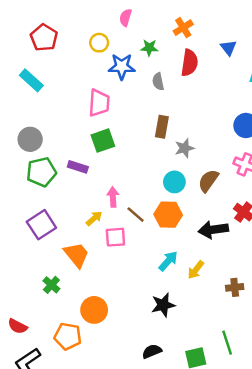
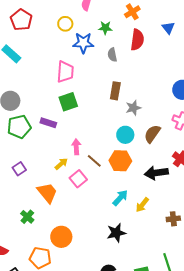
purple square: (41, 225) -> (19, 169), size x0.6
pink square: (115, 237) -> (78, 179), turned -36

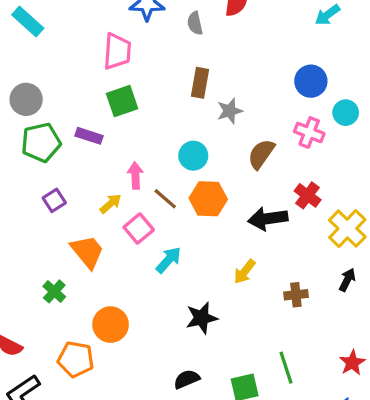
cyan circle: (125, 135) -> (193, 156), moved
purple square: (19, 169) -> (54, 200), moved
cyan arrow: (120, 198) -> (168, 260), moved

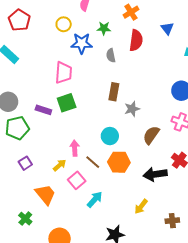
purple rectangle: (89, 136) -> (43, 110), moved

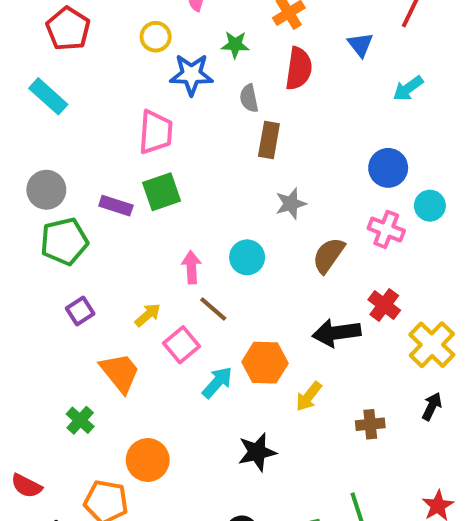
brown rectangle: (114, 92) -> (269, 140), moved
pink arrow: (75, 148) -> (191, 267), moved
orange hexagon: (119, 162) -> (265, 363), moved

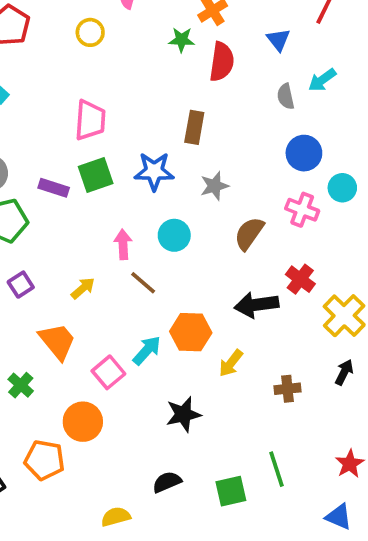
green star: (235, 45) -> (182, 40), moved
blue star: (191, 74) -> (154, 171), moved
gray semicircle: (249, 98) -> (286, 96), moved
pink square: (181, 345) -> (108, 372), moved

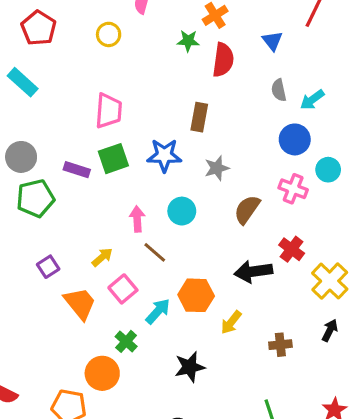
cyan arrow: (322, 80) -> (312, 100), moved
purple square: (21, 285) -> (48, 267), moved
pink square: (108, 372) -> (123, 289), moved
green cross: (21, 385) -> (126, 341), moved

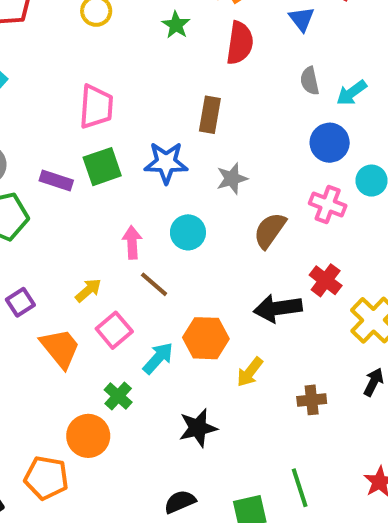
green star: (188, 41) -> (176, 25), moved, turned 30

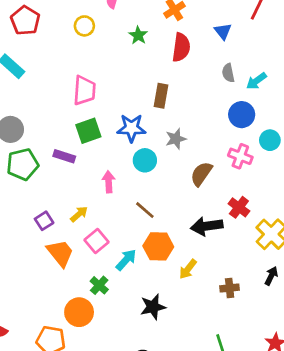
purple rectangle: (56, 181) -> (64, 156), moved
cyan circle: (188, 232) -> (145, 160), moved
brown line: (154, 284) -> (145, 210), moved
purple square: (20, 302) -> (44, 221), moved

